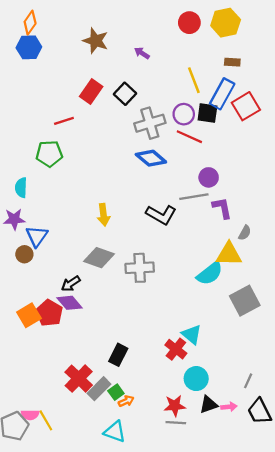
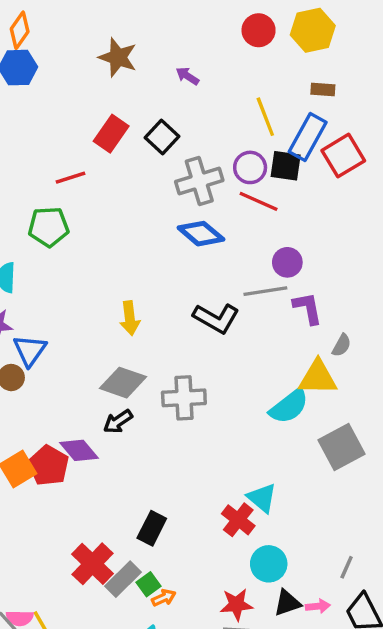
black arrow: (71, 284) -> (118, 422), moved

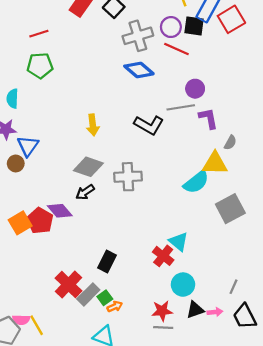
red line: (71, 178) -> (39, 34), moved

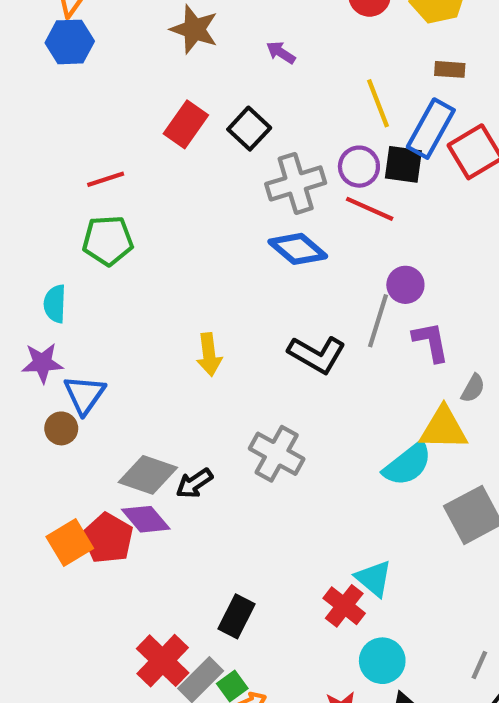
gray line: (181, 107) -> (378, 321), turned -64
gray diamond: (88, 167) -> (148, 475), moved
gray cross: (128, 177) -> (277, 454), turned 32

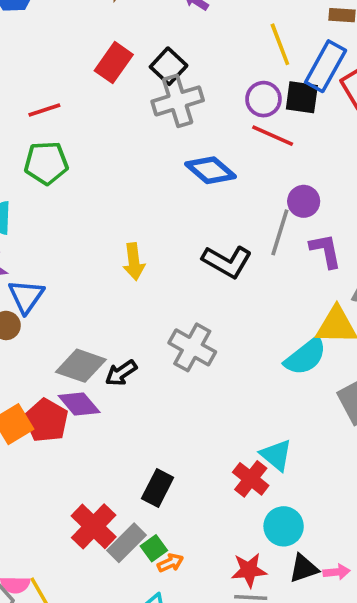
gray cross: (296, 183) -> (178, 101), moved

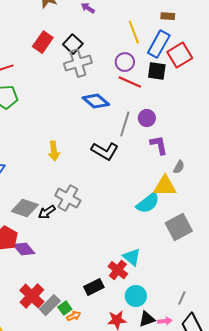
black square: (302, 97) -> (157, 71), moved
gray line: (280, 232) -> (125, 124), moved
gray cross: (192, 347) -> (68, 198), moved
purple diamond: (79, 404) -> (24, 249), moved
black rectangle: (158, 488) -> (94, 287), moved, turned 36

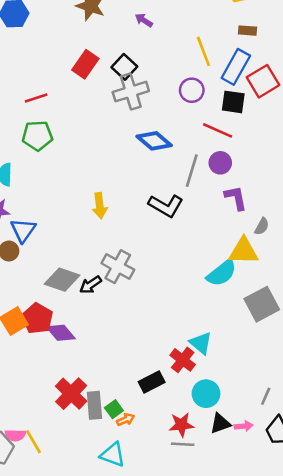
red line: (130, 82) -> (218, 130), moved
gray rectangle: (50, 305) -> (94, 405), turned -50

